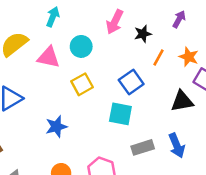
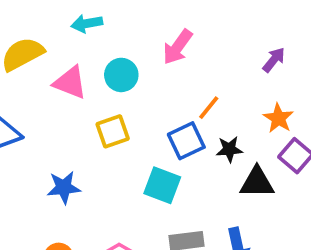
cyan arrow: (53, 17) -> (87, 23), turned -132
black star: (143, 34) -> (229, 149), moved
orange line: (158, 57) -> (209, 108), moved

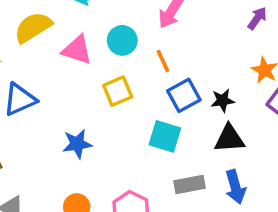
orange line: (209, 108) -> (163, 61), moved, turned -60
black triangle: (257, 182) -> (229, 139), moved

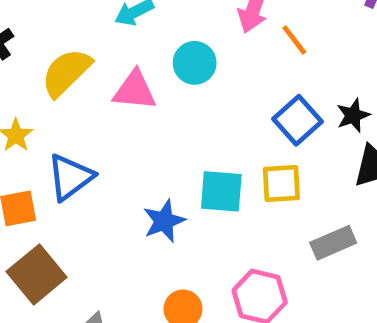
orange line: (163, 61) -> (294, 40), moved
yellow square: (118, 91) -> (281, 184), moved, turned 32
cyan square: (165, 136) -> (221, 191), moved

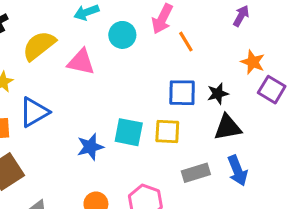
cyan circle: (195, 63) -> (122, 35), moved
blue square: (298, 120) -> (182, 93), turned 36

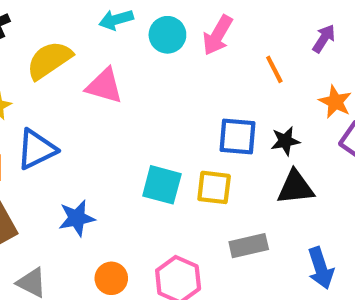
cyan circle: (122, 35) -> (167, 35), moved
orange line: (186, 42) -> (274, 69), moved
blue star: (90, 147) -> (77, 218), moved
blue arrow: (238, 171) -> (321, 268), moved

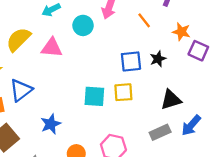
cyan circle: (167, 35) -> (83, 25), moved
black triangle: (295, 187) -> (171, 100), moved
gray rectangle: (249, 246) -> (160, 132), moved
blue arrow: (321, 268) -> (191, 125), turned 70

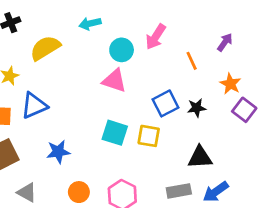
pink triangle: (52, 48) -> (114, 81), moved
blue square: (131, 61) -> (166, 103), turned -35

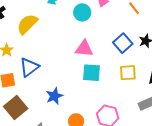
pink triangle: (114, 81) -> (84, 48), moved
yellow square: (149, 136) -> (128, 73), moved

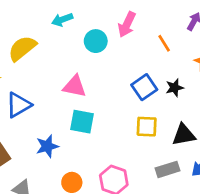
pink triangle: (84, 48) -> (75, 86), moved
cyan square: (92, 73) -> (82, 122), moved

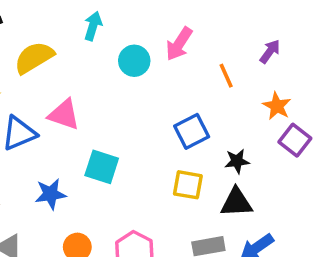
cyan arrow: (62, 20) -> (93, 26), turned 120
pink triangle: (75, 86) -> (64, 115), moved
black star: (175, 88) -> (237, 161), moved

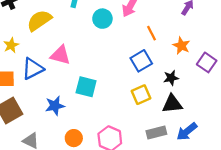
orange line: (226, 76) -> (151, 33), moved
orange star: (277, 106) -> (181, 46), moved
yellow square: (188, 185) -> (141, 95), turned -30

